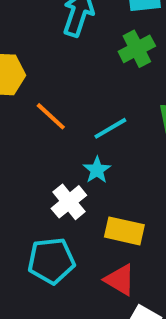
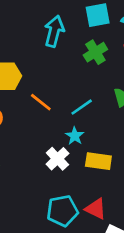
yellow rectangle: (124, 231) -> (98, 161), moved
cyan pentagon: (51, 261) -> (62, 211), moved

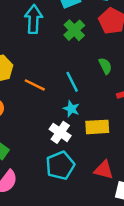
cyan line: (82, 107) -> (72, 82), turned -70
cyan pentagon: (62, 211) -> (60, 165), moved

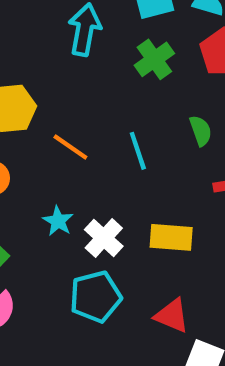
cyan star: (71, 109) -> (58, 221), moved

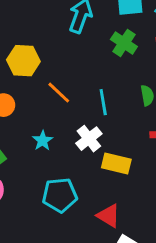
green cross: (154, 59) -> (124, 43), turned -30
white cross: (104, 238) -> (89, 139), moved

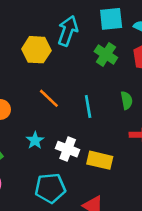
yellow hexagon: (23, 61) -> (36, 50), moved
white cross: (89, 139) -> (68, 149), moved, turned -30

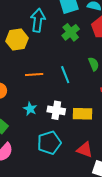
green cross: (106, 55) -> (71, 32), turned 30
orange line: (49, 98) -> (34, 75), turned -36

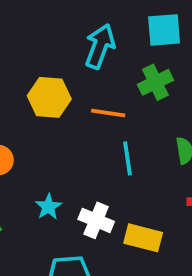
yellow hexagon: (17, 40) -> (49, 97), moved
orange line: (34, 75) -> (108, 113), moved

